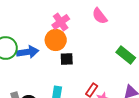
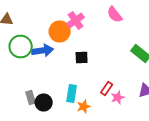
orange circle: (56, 40) -> (60, 32), moved

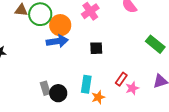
orange circle: (60, 32) -> (60, 25), moved
green circle: (21, 46) -> (40, 14), moved

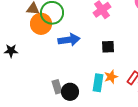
orange circle: (60, 25) -> (41, 24), moved
orange star: (98, 97) -> (111, 77), moved

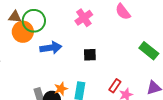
orange star: (111, 77) -> (61, 89), moved

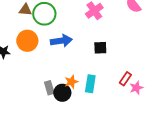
orange circle: (23, 32) -> (27, 41), moved

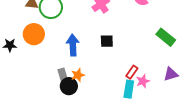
blue arrow: (61, 41) -> (73, 45), moved, turned -85
cyan rectangle: (90, 84) -> (129, 89), moved
gray rectangle: (49, 88) -> (63, 75), moved

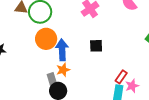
orange circle: (34, 34) -> (46, 39), moved
orange star: (78, 75) -> (63, 70), moved

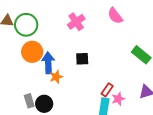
orange star: (63, 70) -> (56, 77), moved
gray rectangle: (52, 80) -> (29, 101), moved

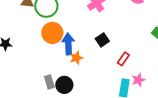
black square: (82, 59) -> (102, 40), turned -32
red rectangle: (107, 90) -> (123, 59), moved

